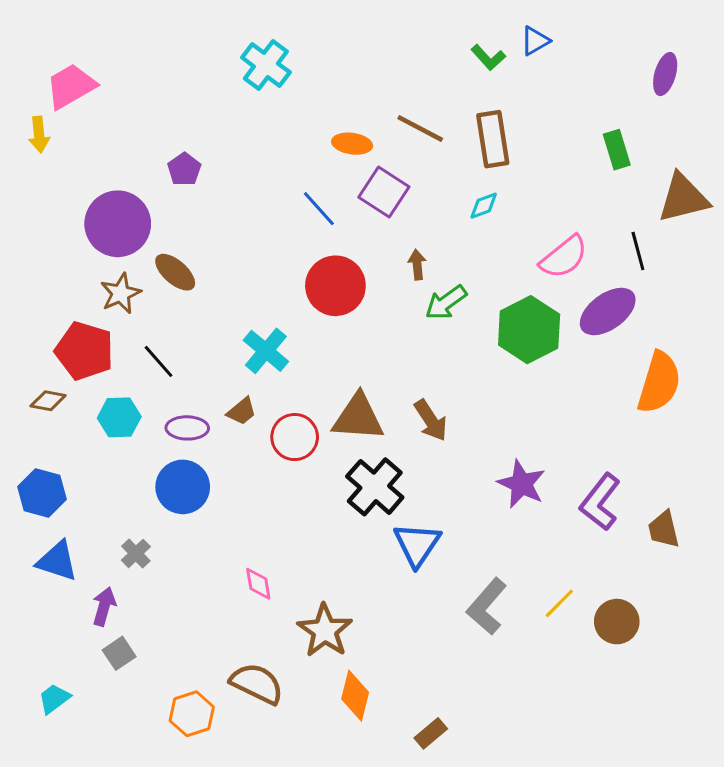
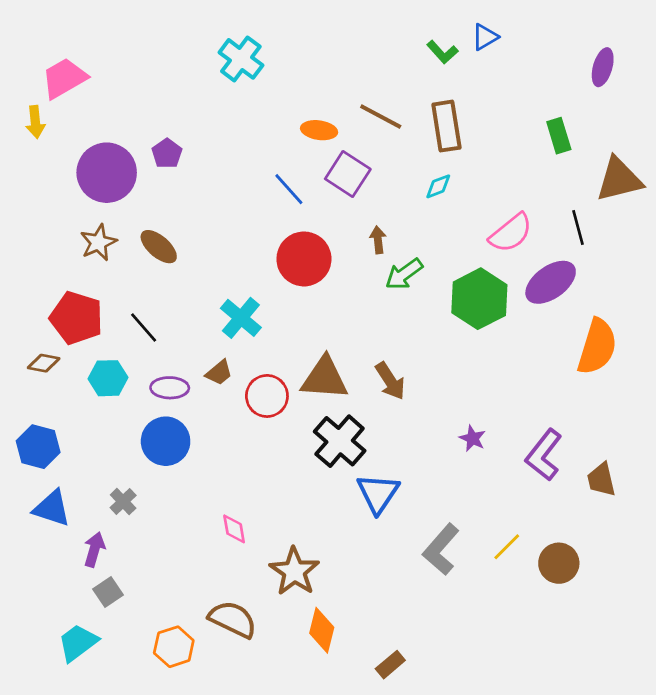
purple circle: (118, 224) -> (107, 173), moved
brown star: (121, 293) -> (98, 243), moved
purple star: (521, 484) -> (472, 438), size x0.6
cyan trapezoid: (54, 699) -> (78, 643), moved, size x1.4

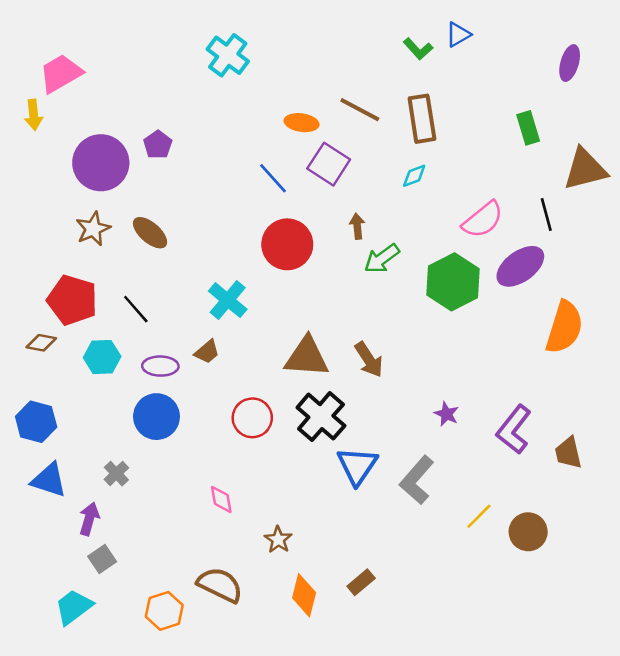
red circle: (267, 396) -> (252, 418), moved
gray L-shape: (441, 549) -> (417, 480), moved
brown star: (294, 571) -> (278, 540), size x0.6
brown rectangle: (390, 665) -> (361, 582), moved

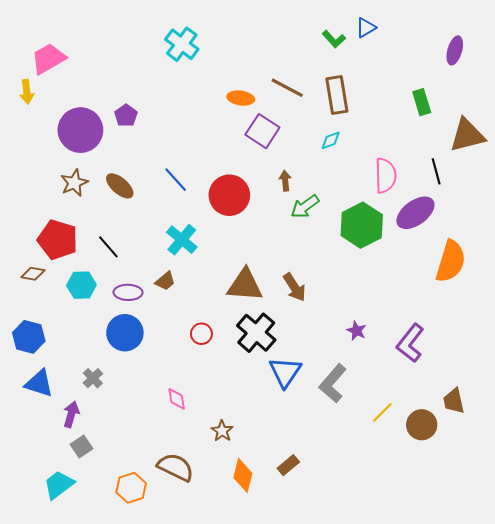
blue line: (273, 178) -> (176, 180), moved
pink semicircle: (483, 220) -> (385, 176), turned -52
red circle: (252, 418) -> (201, 334), size x0.7
brown trapezoid: (568, 453) -> (454, 401), moved

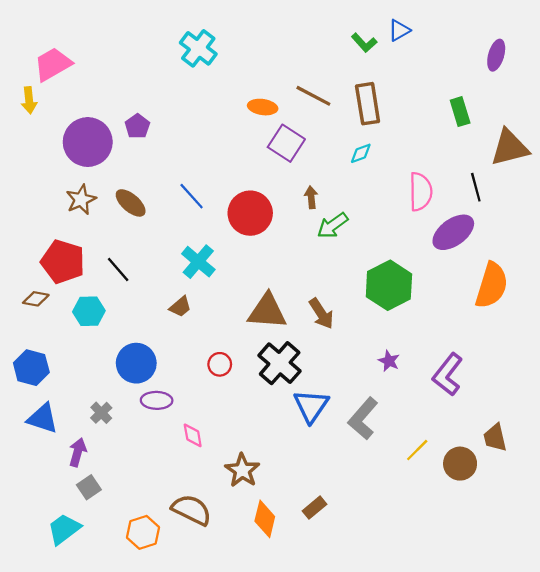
green hexagon: (362, 225) -> (389, 285), moved
purple ellipse: (128, 292) -> (157, 400), moved
brown star: (222, 431) -> (242, 470), size x1.4

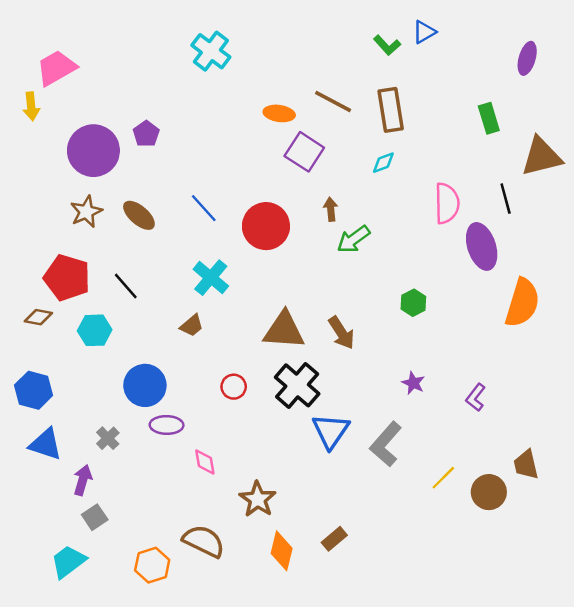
purple ellipse: (453, 232) -> (482, 246), turned -72
green hexagon: (389, 285) -> (413, 303), size x0.5
purple L-shape: (448, 374) -> (476, 397), size x0.6

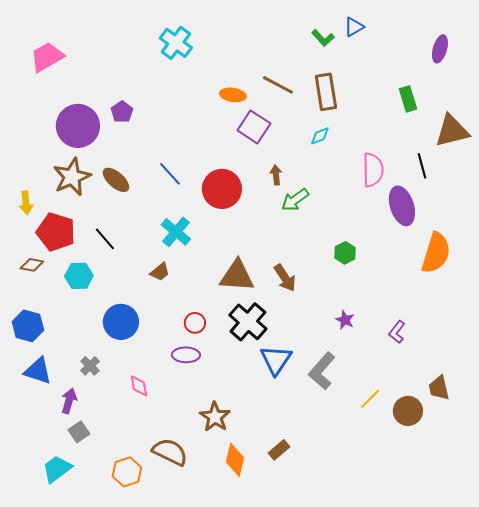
yellow arrow: (31, 106) -> (26, 203), moved
brown star: (86, 212) -> (72, 177), size x1.4
purple ellipse: (167, 425) -> (186, 355), moved
pink diamond: (205, 462) -> (139, 386), moved

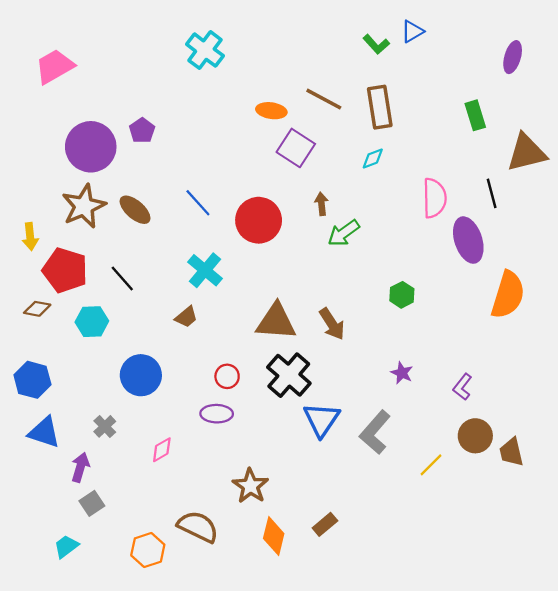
pink diamond: (139, 386) -> (162, 450), turned 70
brown circle: (408, 411) -> (475, 436), moved
cyan trapezoid: (57, 469) -> (66, 546), size x0.7

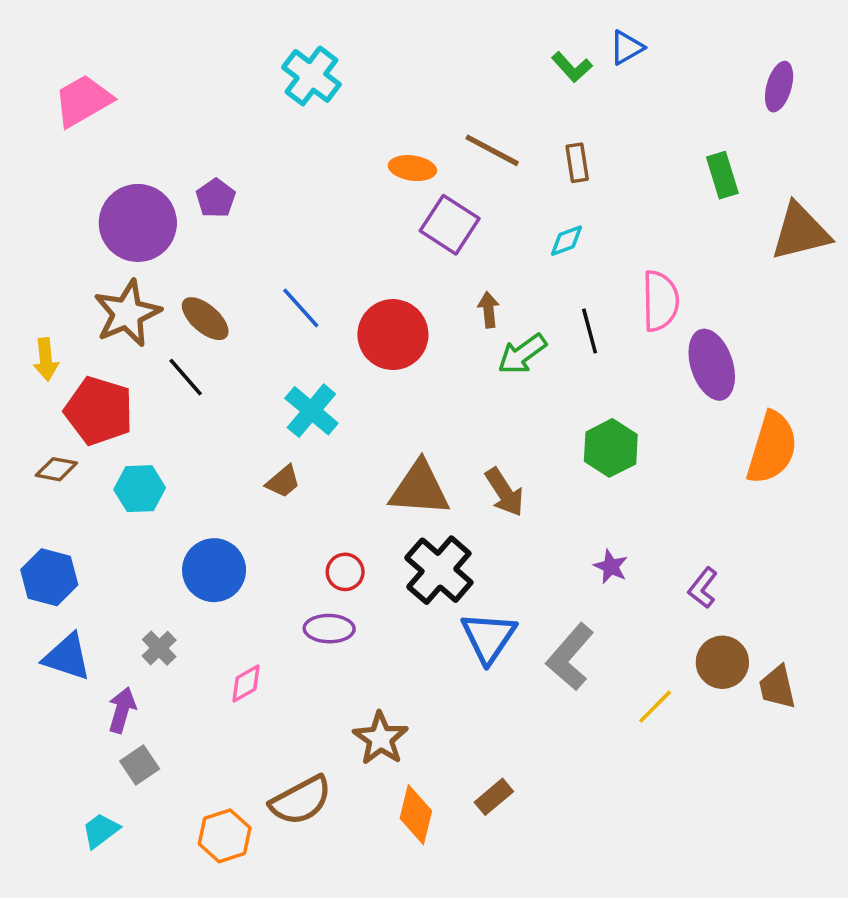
brown rectangle: (380, 107) -> (577, 163), size x0.6
black line: (492, 193) -> (590, 331), moved
black line: (122, 278) -> (186, 377), moved
green hexagon: (402, 295) -> (611, 448), size x1.4
brown semicircle: (198, 527) -> (301, 800), turned 126

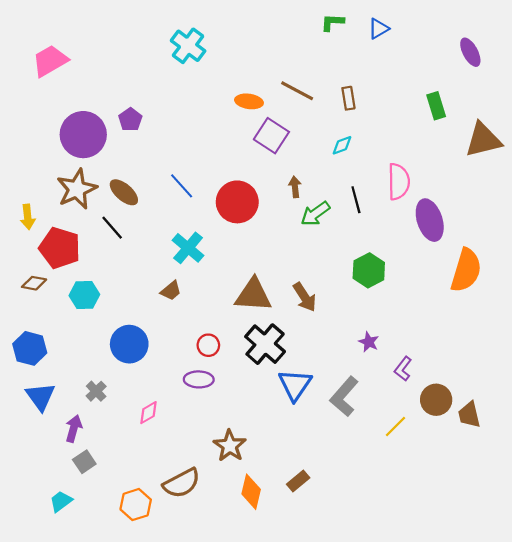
green L-shape: (572, 67) -> (332, 22), moved, turned 135
purple ellipse: (779, 87) -> (470, 52), turned -44
purple L-shape: (703, 588) -> (403, 369), moved
blue triangle: (67, 657) -> (40, 397), turned 36

